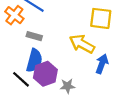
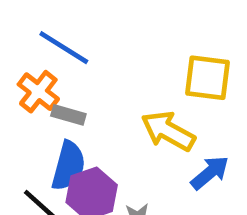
orange cross: (14, 15) -> (38, 92), moved
blue arrow: (102, 64) -> (210, 173), turned 30

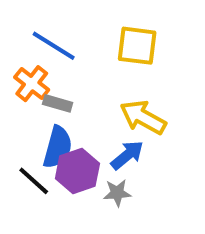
yellow square: (208, 78) -> (137, 46), moved
blue arrow: (210, 173) -> (127, 155), moved

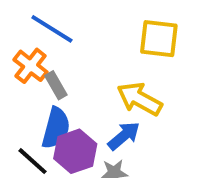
yellow square: (137, 46) -> (159, 39), moved
gray rectangle: (58, 103) -> (56, 85), turned 44

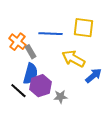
blue line: (52, 29) -> (50, 34), moved, turned -30
blue arrow: (124, 136) -> (93, 76), moved

